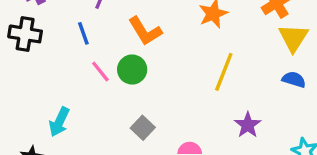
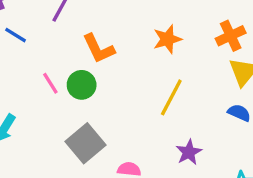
blue line: (83, 33) -> (16, 35), moved, turned -45
gray square: (143, 128) -> (85, 143), size x1.6

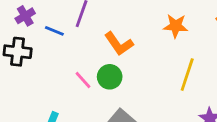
blue line: (16, 35) -> (54, 31), moved
orange star: (167, 39) -> (176, 26), turned 30

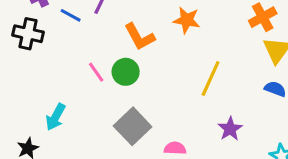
orange star: (176, 26) -> (187, 20), moved

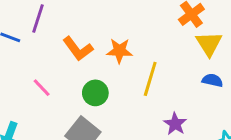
orange star: (187, 20) -> (119, 51), moved
green circle: (126, 72) -> (95, 93), moved

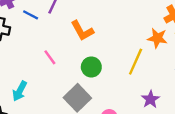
orange star: (119, 51) -> (157, 38), moved

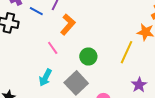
orange L-shape: (82, 31) -> (68, 25), moved, turned -110
cyan arrow: (20, 91) -> (45, 78), moved

